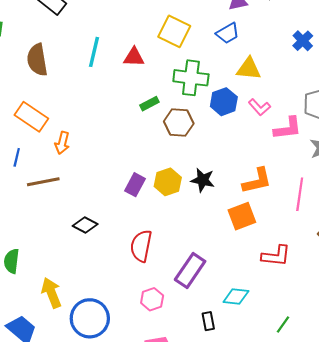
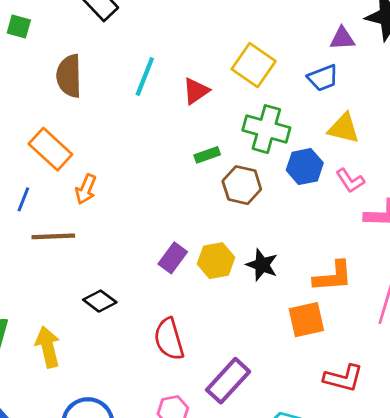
red triangle: (134, 57) -> (196, 91), turned -45
red semicircle: (141, 246) -> (169, 339), turned -36
yellow arrow: (51, 293) -> (48, 347), moved

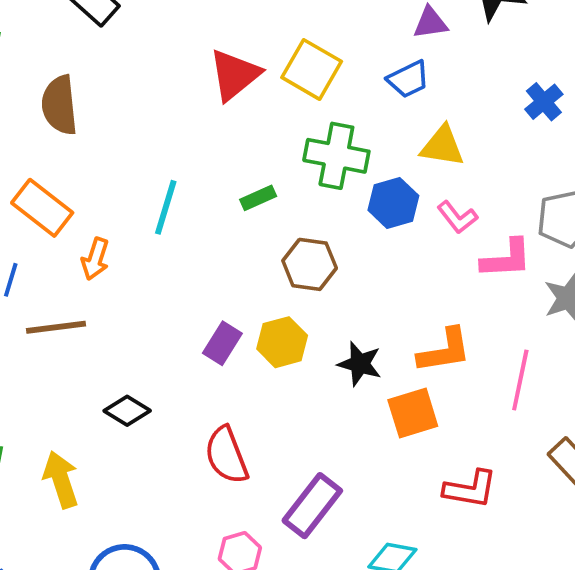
cyan line: (145, 76) -> (166, 207), moved
red triangle: (196, 91) -> (235, 75), moved, size x1.4
brown hexagon: (242, 185) -> (310, 264), moved
black star: (262, 265) -> (360, 364), moved

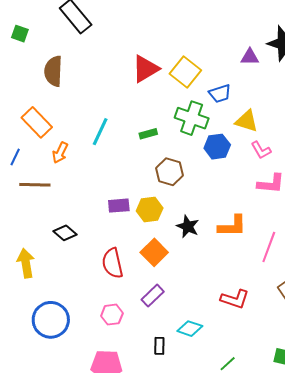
blue trapezoid: (408, 79) -> (220, 93), moved
pink L-shape: (457, 217) -> (261, 150), moved
purple rectangle: (222, 343) -> (119, 206), turned 45
orange square: (413, 413) -> (154, 252), moved, turned -36
purple rectangle: (312, 506) -> (153, 296), size x0.7

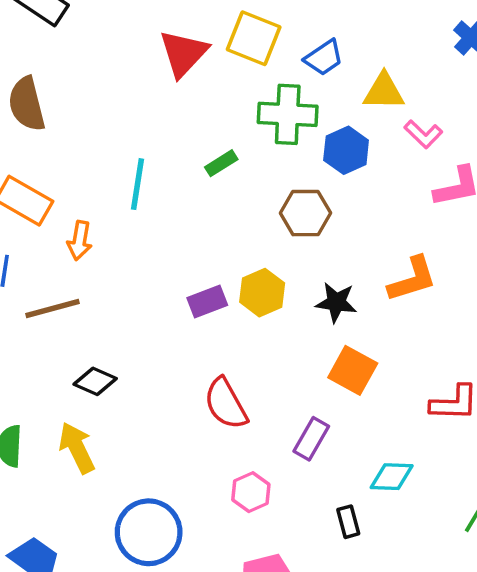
brown hexagon: (170, 172) -> (305, 213), moved
black diamond: (65, 233) -> (95, 381), moved
orange square: (154, 252) -> (353, 370), moved

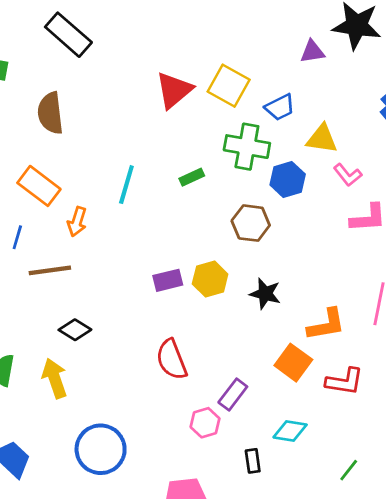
orange L-shape: (412, 279) -> (326, 325), moved
orange square: (353, 370) -> (293, 363), moved
pink hexagon: (251, 492) -> (205, 423), moved

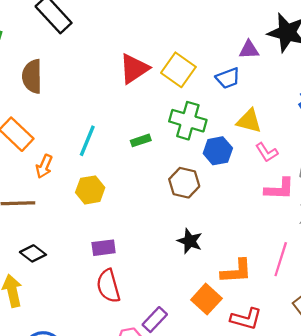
blue trapezoid: (280, 107) -> (228, 78), moved
yellow hexagon: (210, 279) -> (90, 190), moved
purple rectangle: (168, 280) -> (104, 248), moved

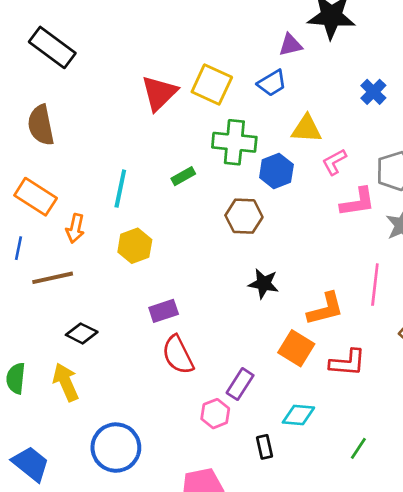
pink L-shape: (267, 152) -> (334, 162), turned 105

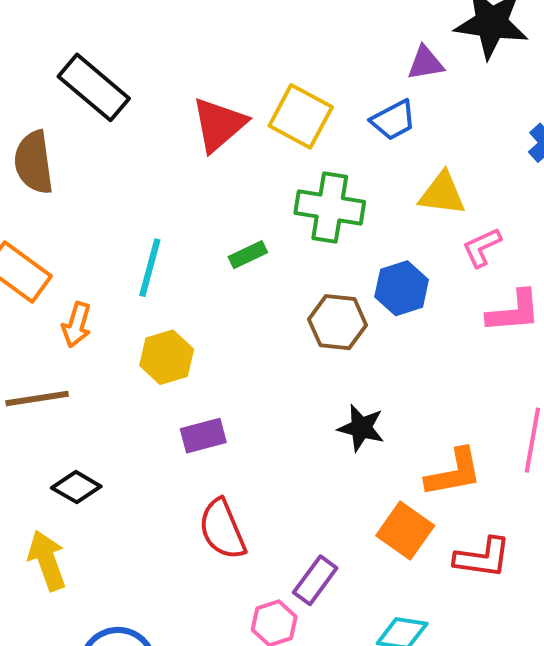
black rectangle: (52, 47) -> (94, 87), moved
blue hexagon: (276, 171) -> (402, 288), moved
purple rectangle: (164, 311) -> (203, 436), moved

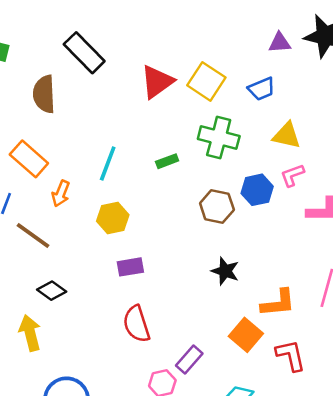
purple triangle: (426, 63) -> (280, 43), moved
pink L-shape: (482, 247) -> (292, 175), moved
brown line: (37, 399) -> (33, 236), turned 39
red L-shape: (483, 558) -> (291, 355), turned -116

